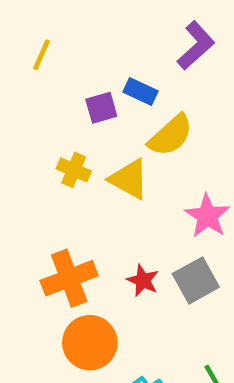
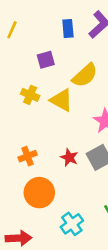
blue rectangle: (141, 92) -> (68, 28), moved, turned 60
orange cross: (69, 278) -> (28, 156), size x0.6

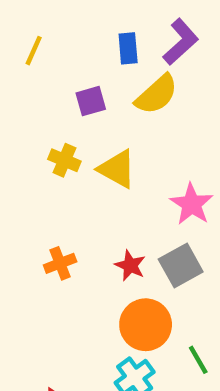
yellow semicircle: (85, 75) -> (157, 94), moved
orange circle: (39, 193) -> (146, 325), moved

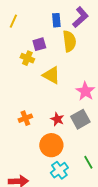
yellow semicircle: (157, 94) -> (69, 41), turned -55
yellow cross: (64, 160) -> (27, 58), moved
orange circle: (146, 325) -> (51, 145), moved

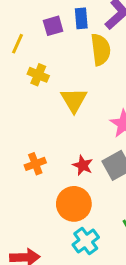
yellow line: (13, 21) -> (17, 44), moved
purple square: (39, 44) -> (53, 26), moved
yellow triangle: (51, 75) -> (74, 100), turned 30

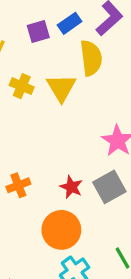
blue rectangle: (81, 18) -> (70, 23), turned 60
yellow triangle: (74, 100) -> (61, 88), moved

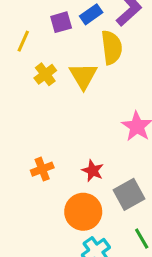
yellow cross: (22, 86) -> (45, 74), turned 30
gray square: (109, 187) -> (129, 194), moved

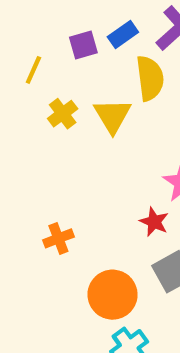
red star: (93, 171) -> (154, 222), moved

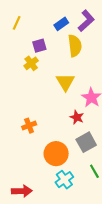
purple square: (83, 45) -> (39, 46), moved
yellow line: (33, 70) -> (17, 23), moved
yellow triangle: (113, 116) -> (65, 82), moved

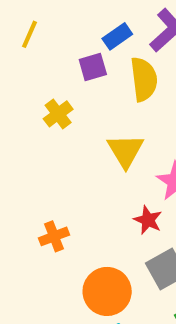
purple square: (39, 46) -> (93, 67), moved

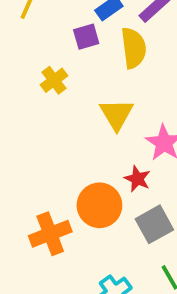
orange cross: (54, 236) -> (50, 234), moved, size x1.5
orange circle: (107, 291) -> (99, 205), moved

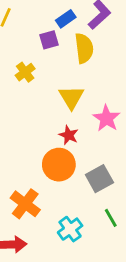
red star: (137, 179) -> (69, 135), moved
orange cross: (50, 234) -> (25, 204), moved, turned -32

